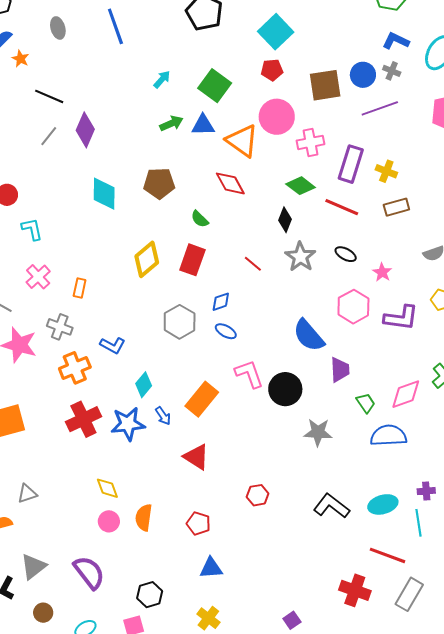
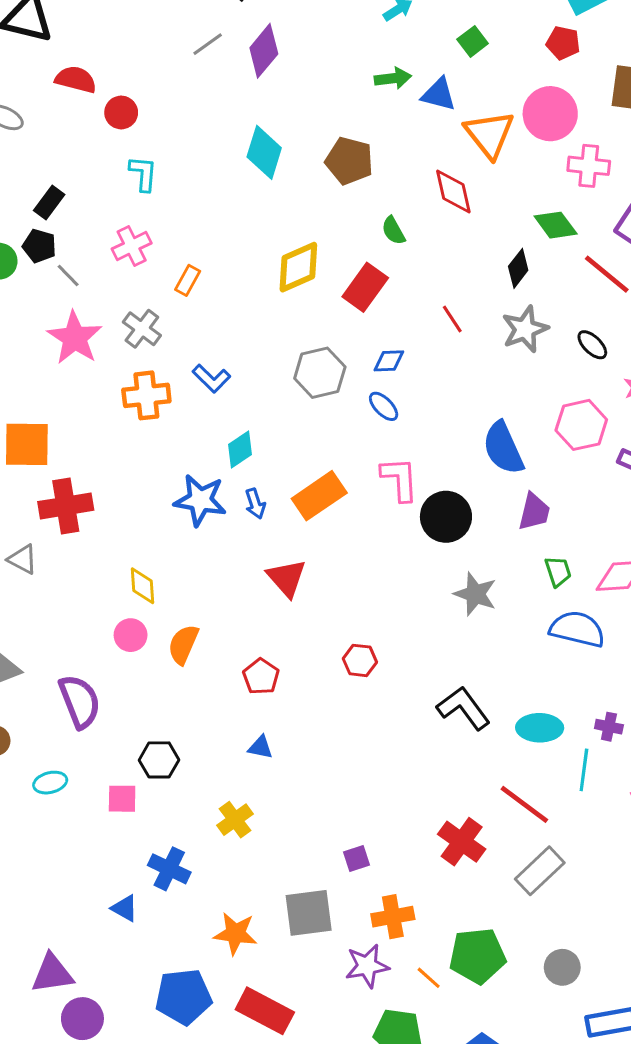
green square: (215, 86) -> (473, 41), size x0.6
red cross: (83, 419) -> (66, 506), moved
gray triangle: (27, 494) -> (23, 559), turned 30
blue triangle: (211, 568) -> (260, 747), size x0.7

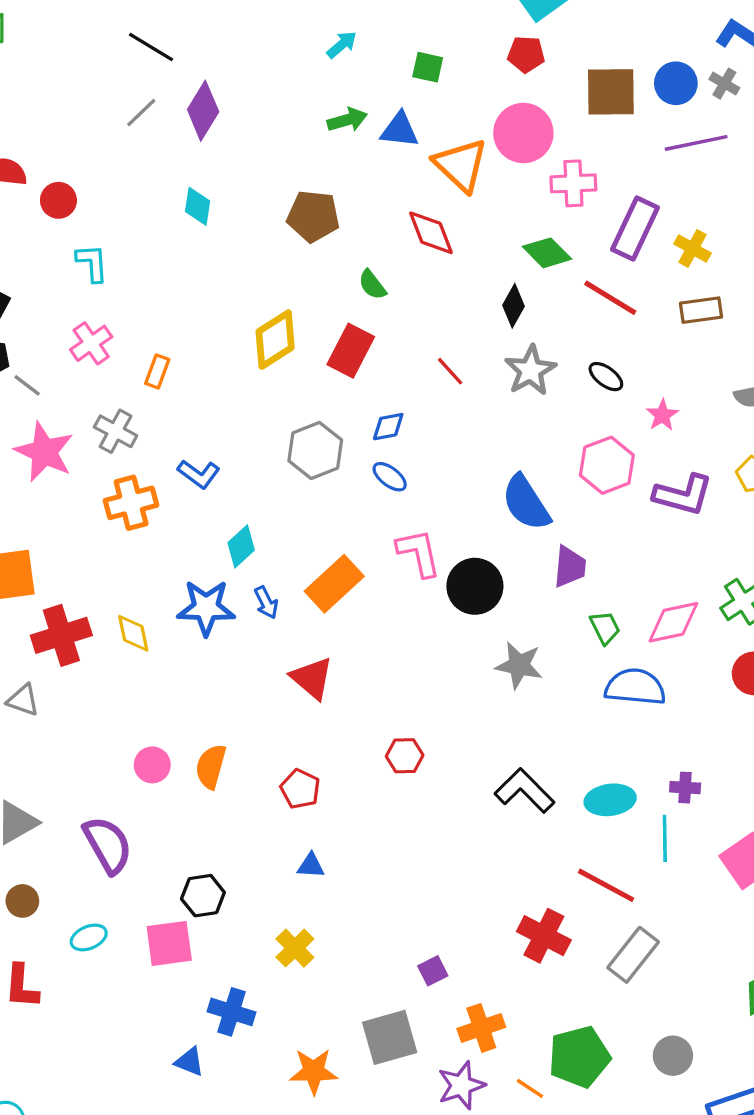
green square: (473, 41) -> (428, 67), turned -32
cyan diamond: (264, 152) -> (198, 206), moved, size x0.7
yellow diamond: (142, 586) -> (133, 633), moved
pink square: (122, 799) -> (169, 943), size x1.4

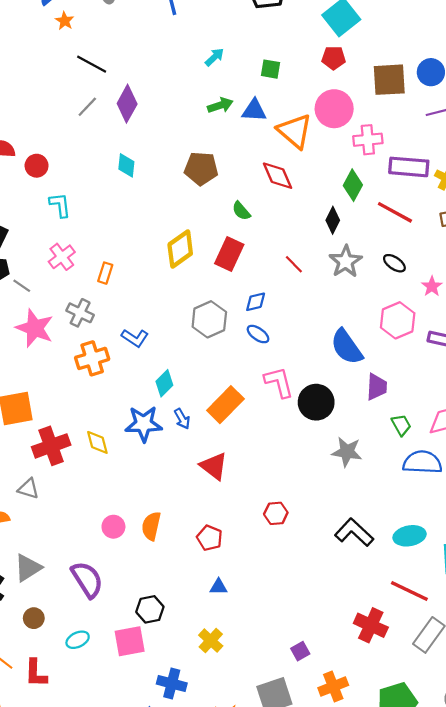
purple rectangle: (635, 228) -> (409, 167), turned 72
green diamond: (547, 253) -> (353, 185), turned 76

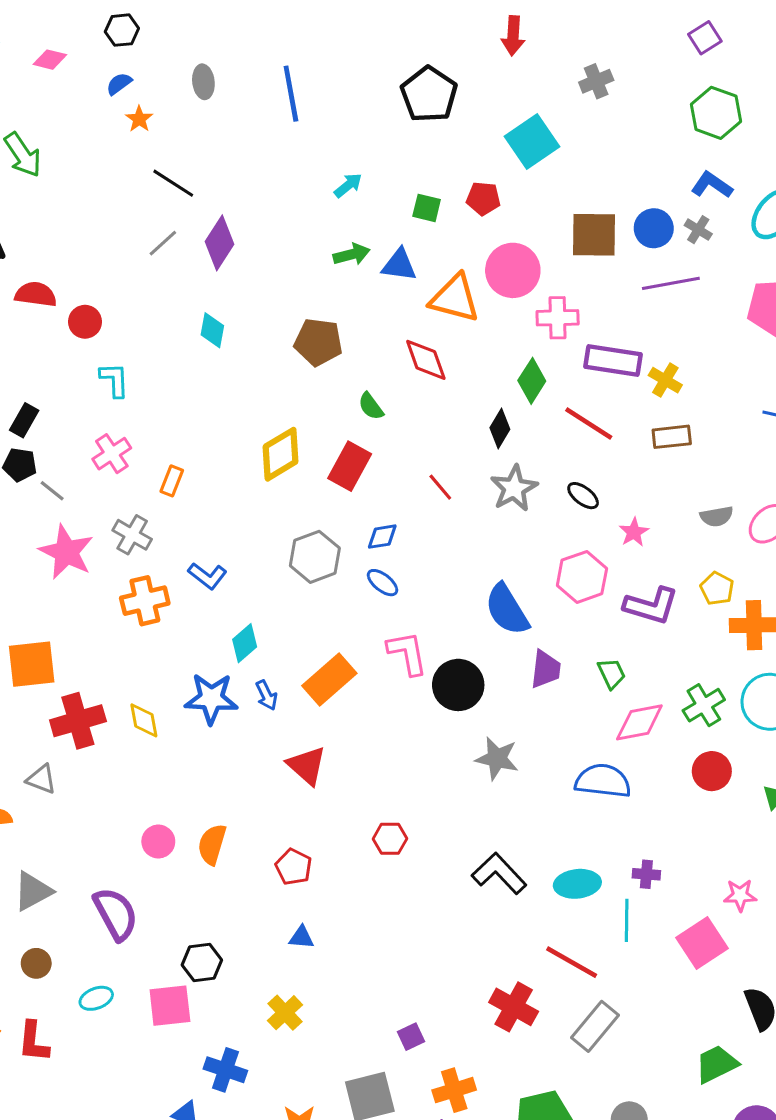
red pentagon: (334, 58) -> (483, 198), moved
orange triangle: (295, 131) -> (455, 298), turned -30
green trapezoid: (401, 425) -> (612, 673), moved

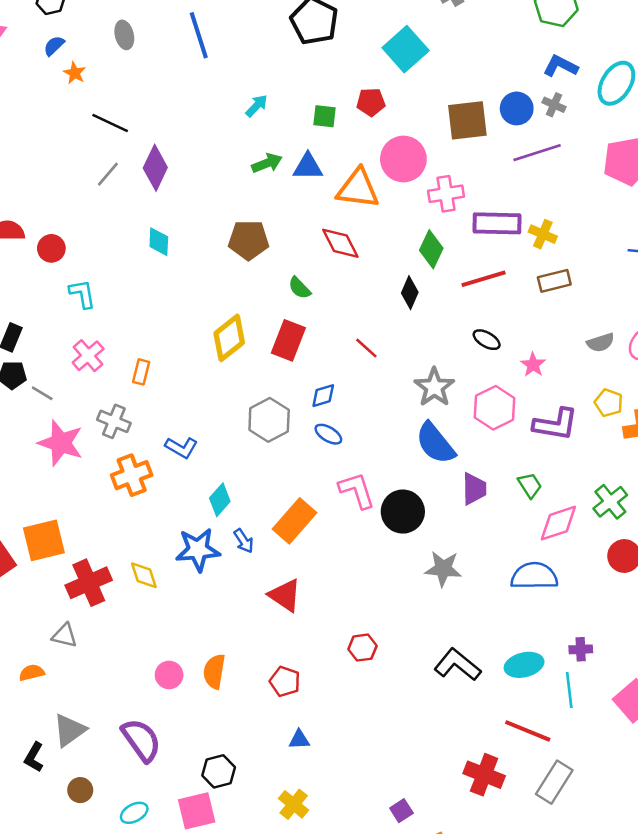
red line: (589, 423) -> (484, 279), turned -42
gray star: (514, 488) -> (434, 387), moved

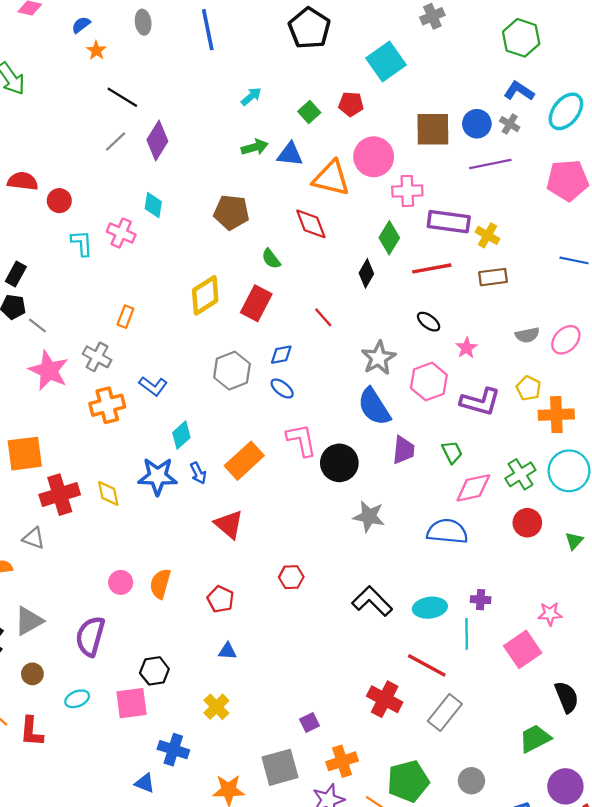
green square: (325, 116) -> (309, 112), turned 35
pink cross: (88, 356) -> (121, 233), moved, turned -32
purple semicircle: (141, 740) -> (90, 636), turned -135

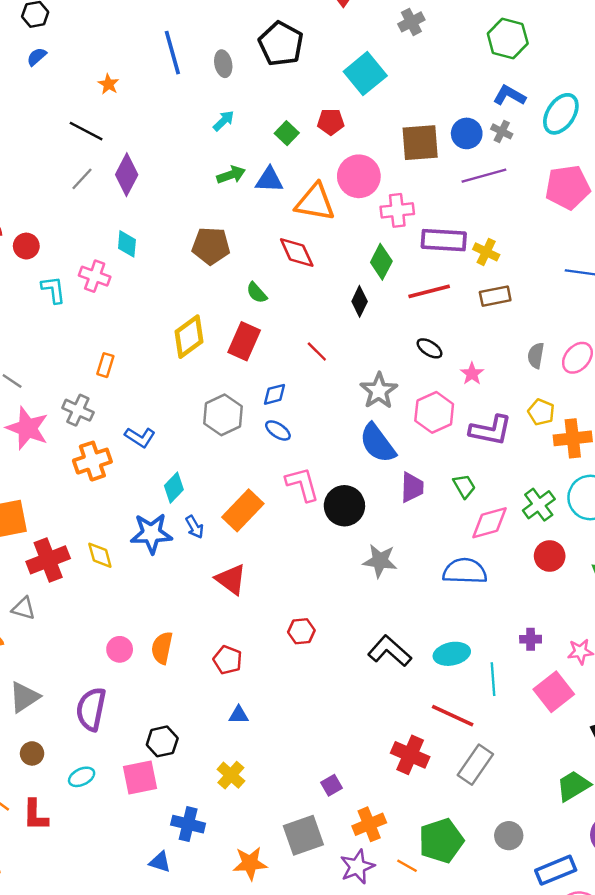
gray ellipse: (143, 22) -> (223, 64), moved
orange star: (96, 50) -> (108, 84), moved
gray semicircle: (527, 335) -> (536, 356), turned 115
purple cross: (481, 600) -> (531, 639), moved

